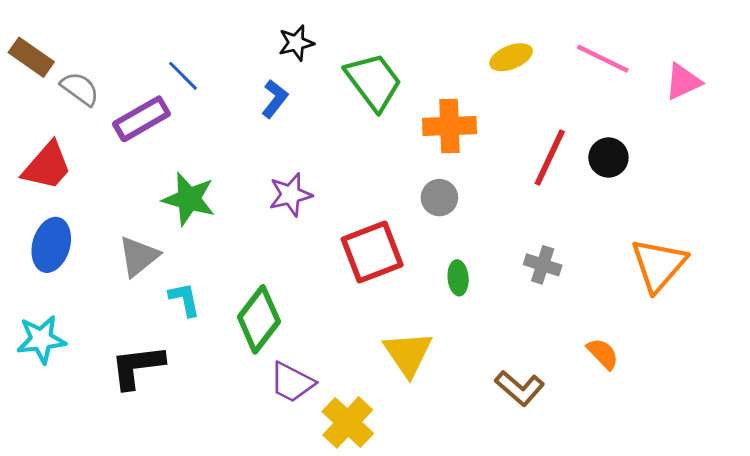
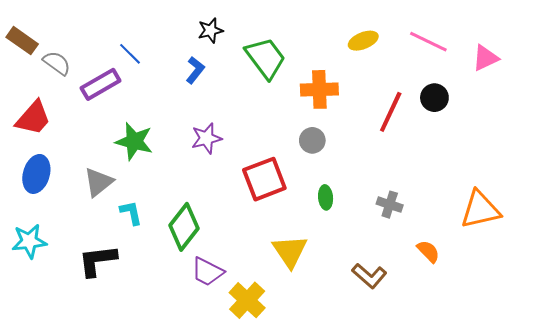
black circle: (608, 157) -> (434, 98), moved
gray cross: (543, 265) -> (390, 205), moved
orange triangle: (659, 265) -> (480, 210), moved, turned 36

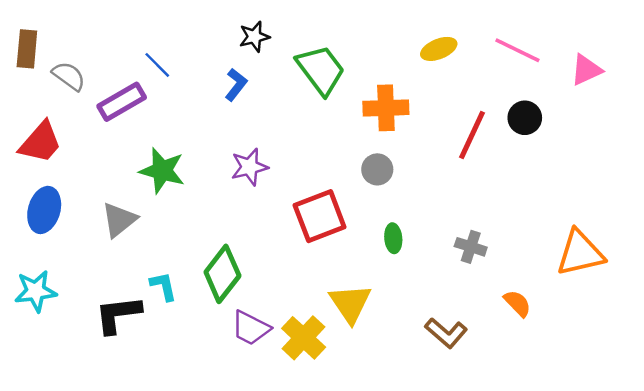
brown rectangle: (22, 41) -> (27, 49), turned 60
cyan L-shape: (131, 213) -> (163, 286), moved
yellow cross: (247, 300) -> (304, 338), moved

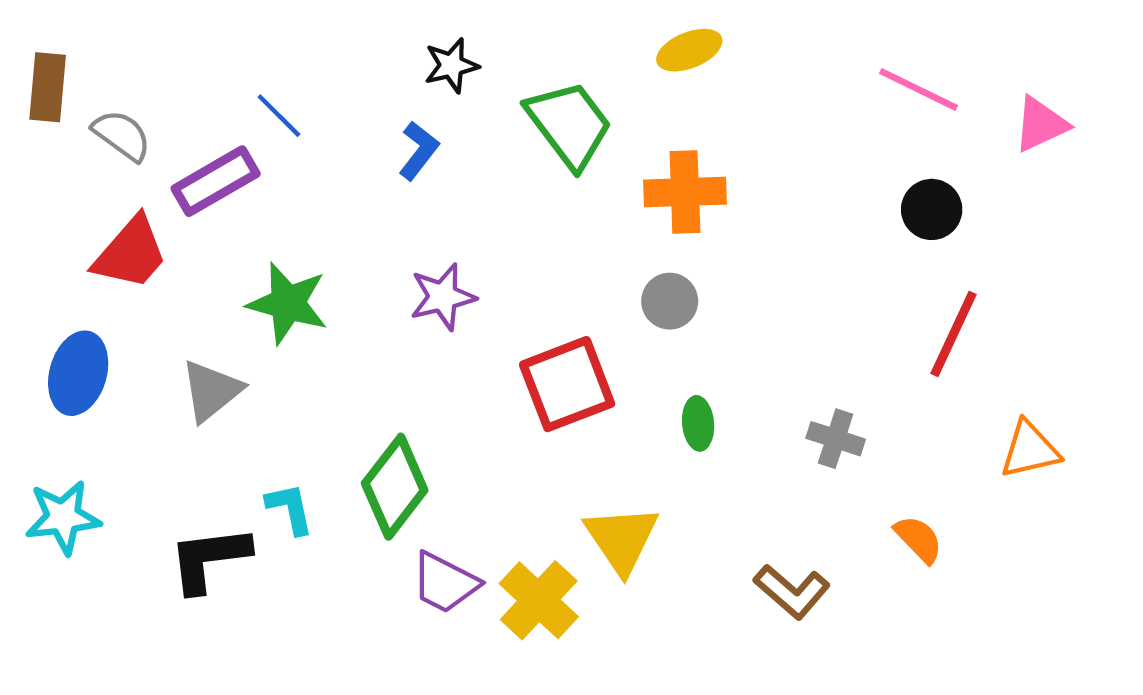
yellow ellipse: (439, 49) -> (689, 50), moved
red line: (472, 135) -> (953, 334), moved
red trapezoid: (40, 142) -> (131, 253), moved
orange triangle: (580, 253) -> (1030, 450), size x0.7

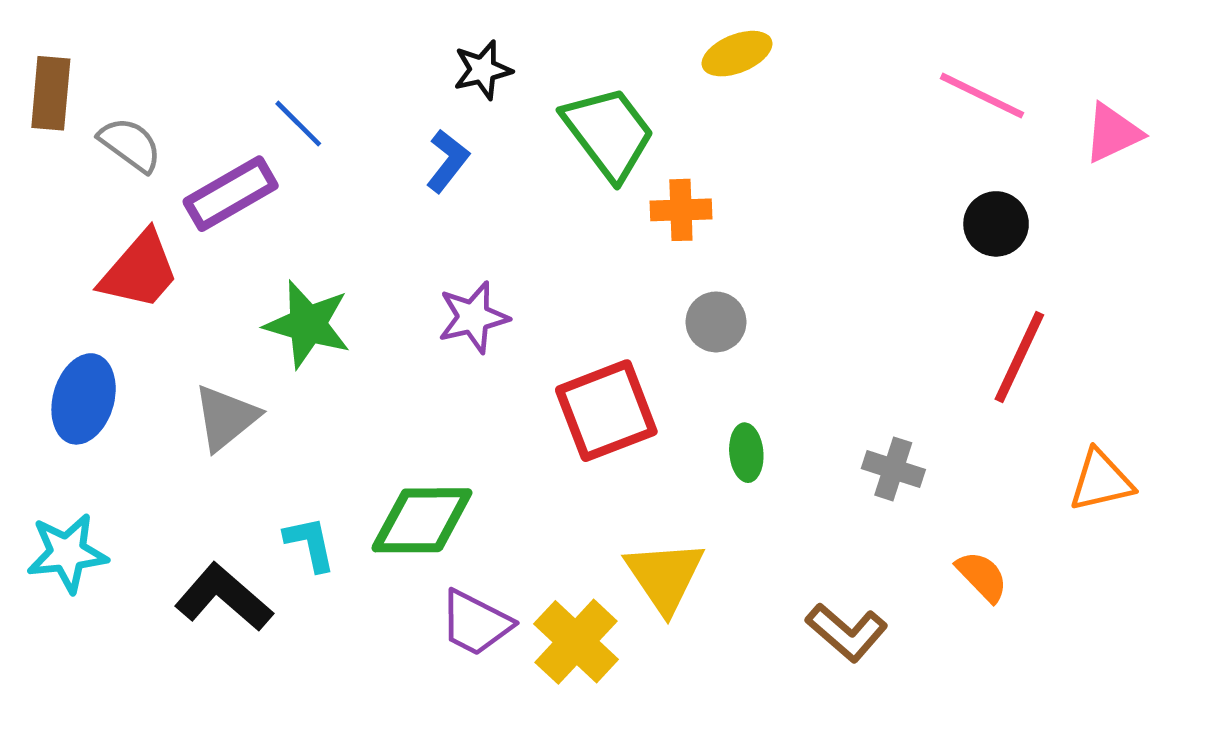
orange cross: (685, 192) -> (681, 210), moved, size x0.7
green diamond: (395, 487) -> (422, 520), turned 52
black L-shape: (209, 559) -> (224, 597), turned 48

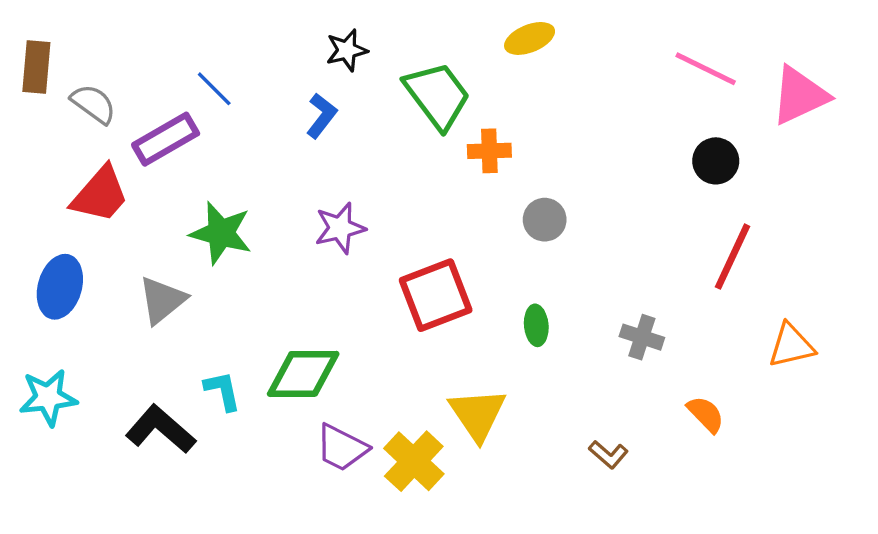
pink triangle: (1113, 133) -> (800, 96), size x1.4
gray circle: (716, 322) -> (545, 220), moved
brown L-shape: (847, 632) -> (608, 454), size x0.7

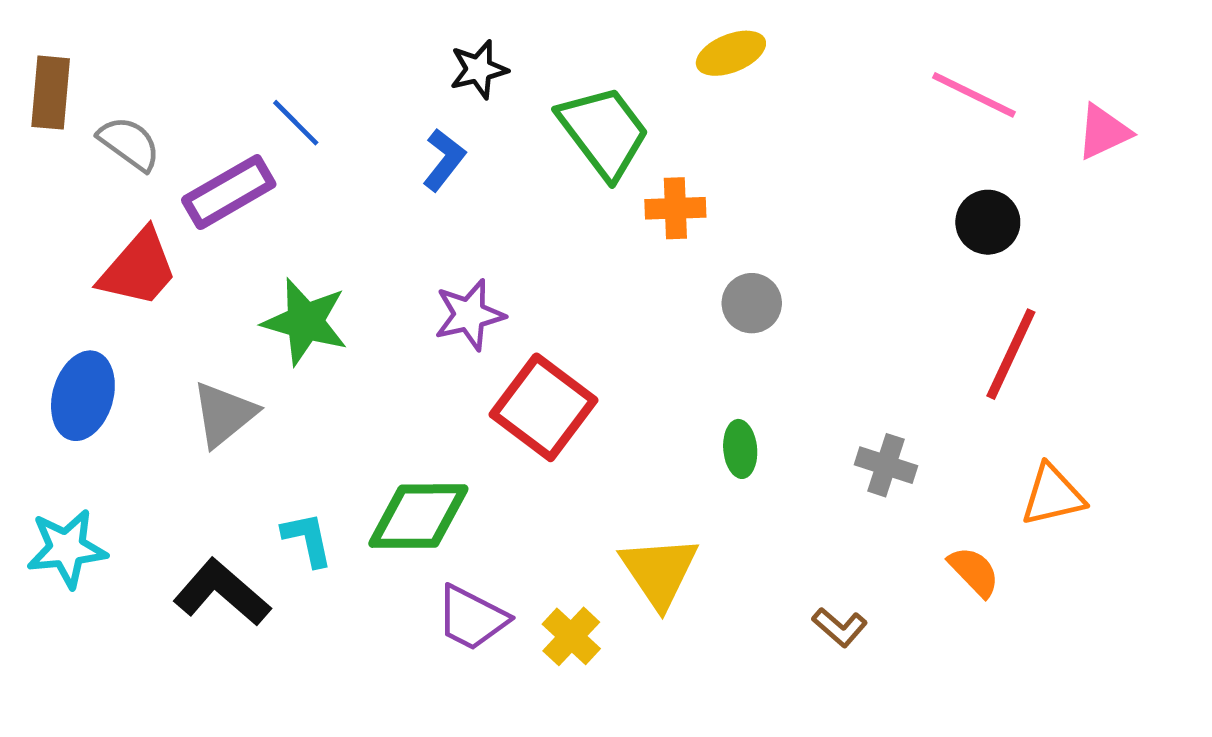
pink triangle: (800, 96) -> (1104, 132), size x0.7
red square: (436, 295) -> (543, 407), moved, turned -32
orange triangle: (791, 345) -> (1053, 495), moved
yellow cross: (414, 461) -> (571, 636), size x0.7

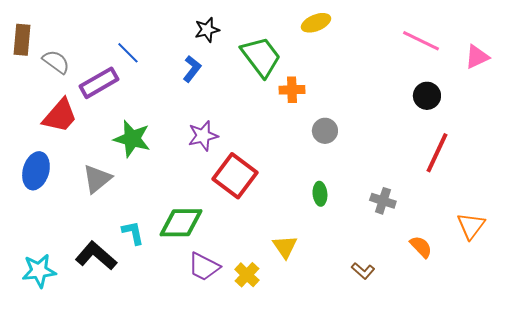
orange triangle: (1053, 495) -> (471, 226), moved, turned -40
cyan star: (67, 548) -> (39, 271), moved
yellow triangle: (659, 572) -> (285, 247), size x0.7

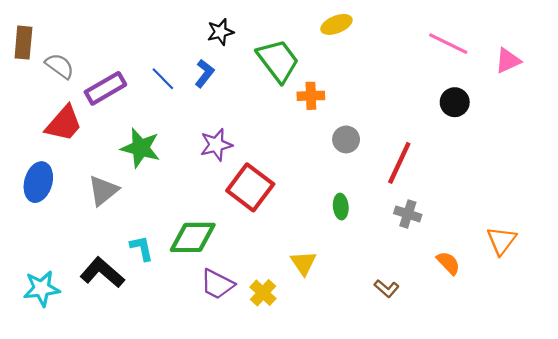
blue line: (128, 53) -> (163, 79), moved
red line: (437, 153) -> (399, 163), moved

